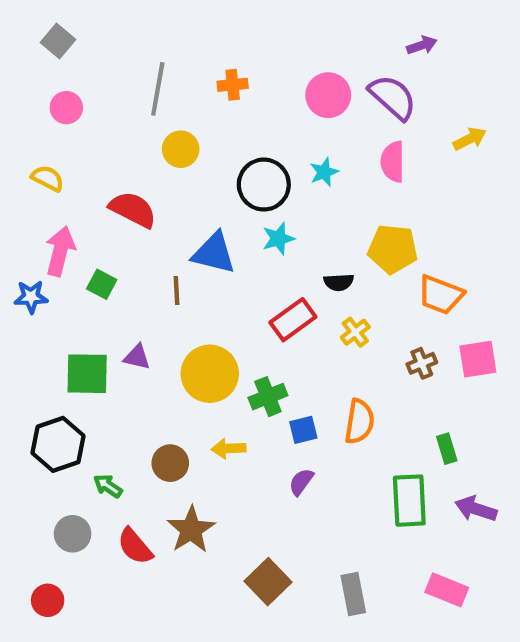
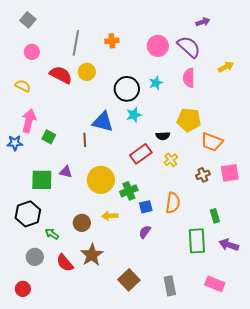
red semicircle: (133, 209) -> (61, 75), moved

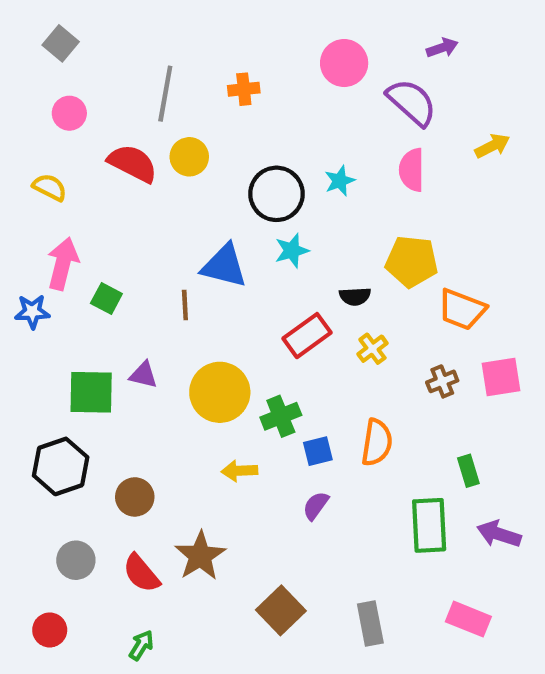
pink circle: (158, 46) -> (344, 63), moved
brown circle: (82, 223) -> (135, 497), moved
green arrow: (52, 234) -> (141, 645), moved, turned 88

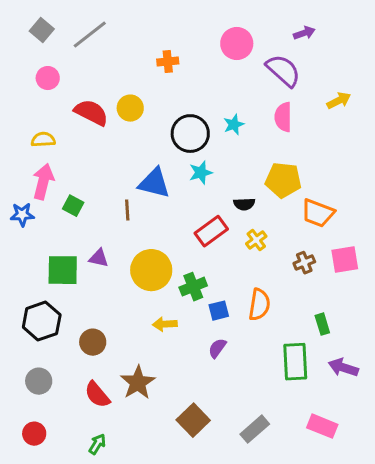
gray line: (165, 94) -> (90, 35), moved, turned 42
yellow semicircle: (50, 187) -> (43, 140), moved, turned -30
gray circle: (76, 560) -> (39, 381), moved
gray rectangle: (370, 623) -> (255, 429), turned 60

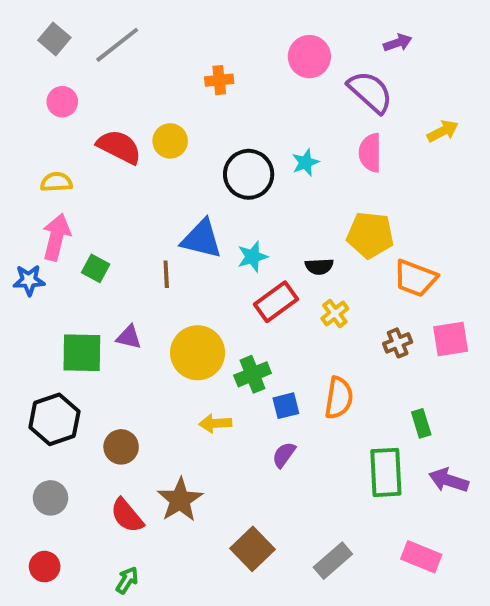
cyan star: (201, 173) -> (253, 257), moved

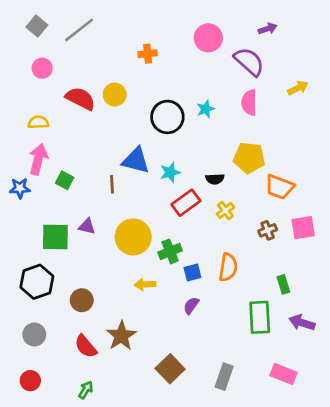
gray rectangle: (333, 561) -> (224, 377), turned -30

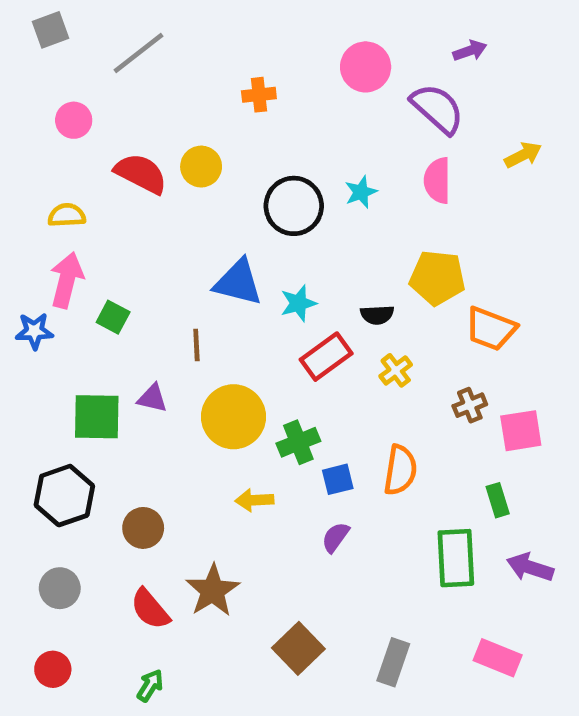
gray square: (37, 26) -> (50, 30), moved, turned 30
brown line: (112, 184) -> (196, 345), moved
pink square: (303, 228) -> (521, 431), moved

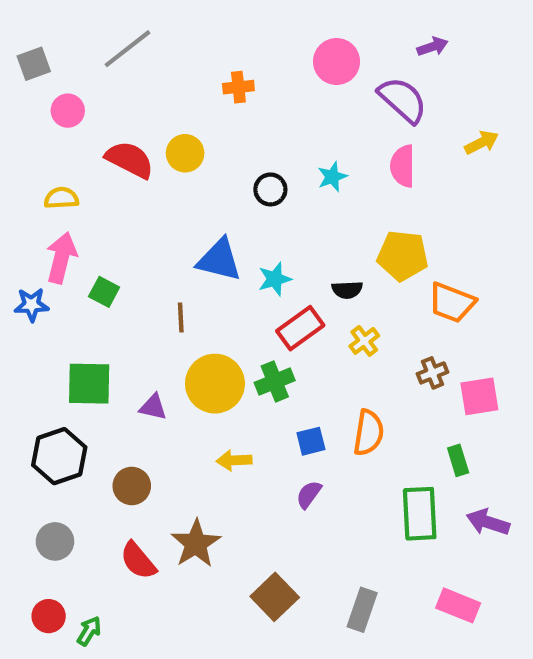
gray square: (50, 30) -> (34, 64), moved
black circle: (294, 206) -> (270, 189), size x0.6
purple triangle: (152, 398) -> (153, 407), moved
green cross: (298, 442) -> (275, 381), moved
green arrow: (150, 685) -> (89, 631), moved

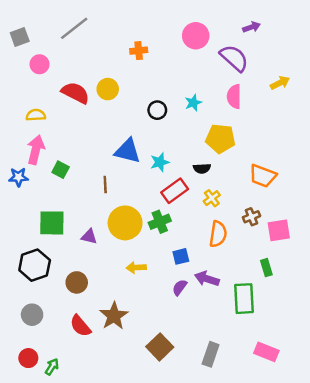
yellow pentagon: (403, 256) -> (220, 139), moved
orange semicircle: (369, 433) -> (218, 234), moved
purple arrow: (488, 522) -> (207, 279), moved

